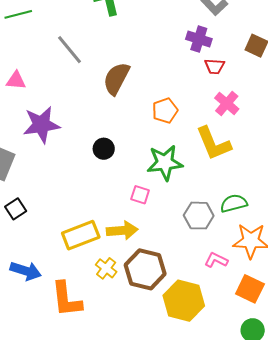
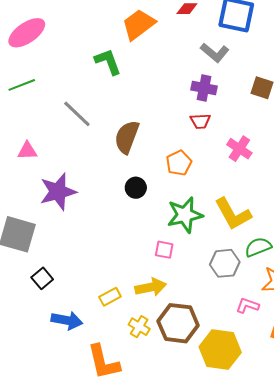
red trapezoid: (215, 66) -> (200, 121), moved
yellow L-shape: (213, 144) -> (233, 214), moved
black circle: (104, 149) -> (136, 188), moved
yellow rectangle: (81, 235) -> (110, 297), size x0.6
blue arrow: (26, 271) -> (67, 320), moved

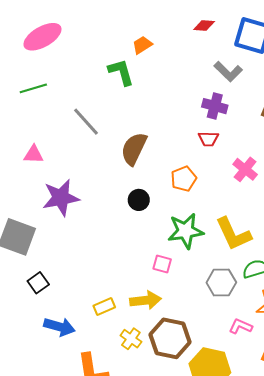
orange trapezoid: (139, 24) -> (142, 45), moved, size x0.6

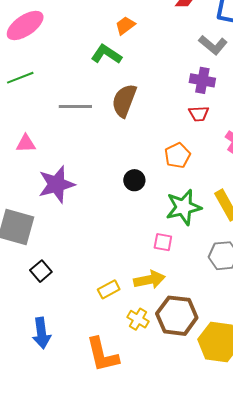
green L-shape: (121, 72) -> (106, 54), turned -36
gray line: (86, 122) -> (75, 107), turned -44
brown semicircle: (134, 149) -> (124, 101), moved
blue arrow: (59, 327) -> (41, 333), moved, turned 72

